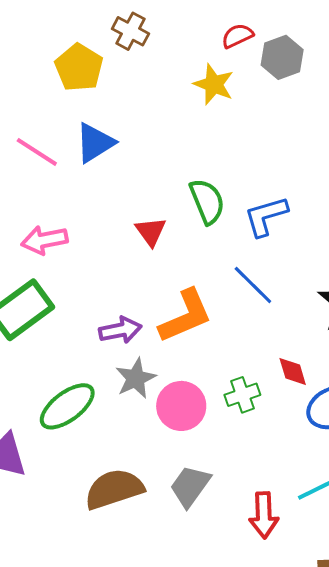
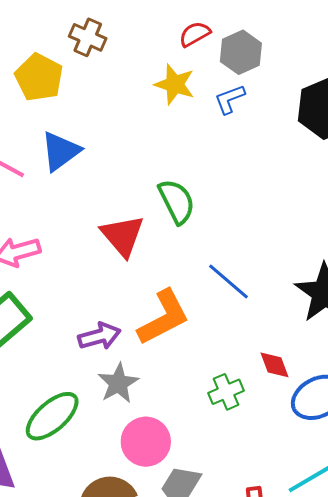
blue L-shape: (266, 216) -> (230, 99), moved, size x0.7
red triangle: (151, 232) -> (123, 236), size x1.4
pink circle: (181, 406) -> (146, 442), moved

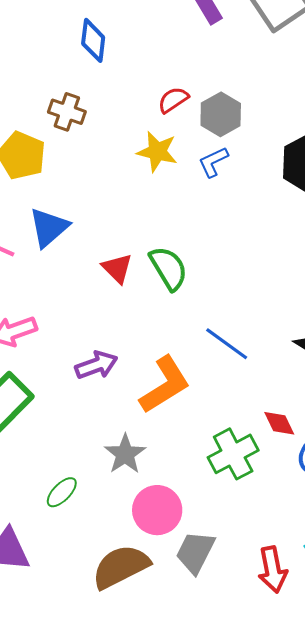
red triangle: (123, 236) -> (117, 268), moved, size x0.7
purple arrow: (99, 336) -> (96, 365), moved
green cross: (226, 392) -> (233, 454), size x1.4
green ellipse: (52, 416) -> (62, 492), size x0.6

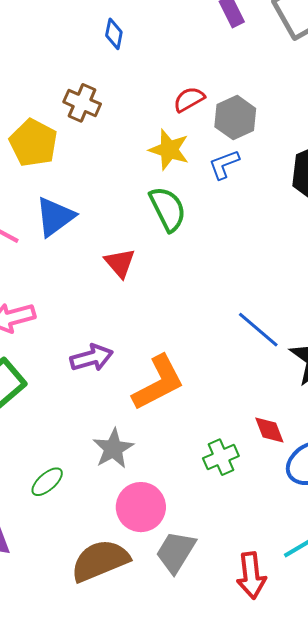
blue diamond: (93, 40) -> (114, 34), size x0.7
green semicircle: (169, 268) -> (168, 209), moved
blue line: (227, 344) -> (258, 330), moved
green cross: (233, 454) -> (221, 457), size x0.7

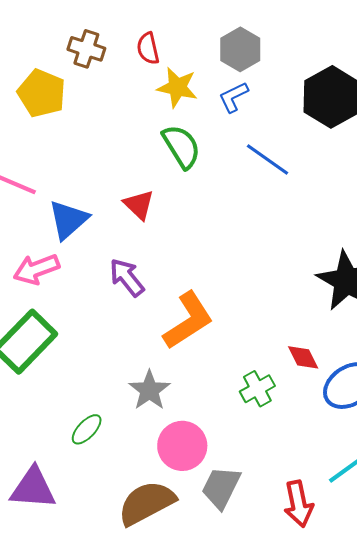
red semicircle: (189, 99) -> (148, 48), moved, turned -68
blue triangle: (55, 217) -> (68, 220), moved
blue line: (258, 330) -> (267, 159), moved
purple arrow: (92, 358) -> (127, 277), moved, turned -108

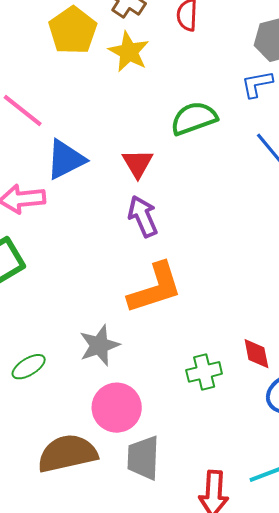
yellow star: (177, 87) -> (129, 52), moved
green semicircle: (181, 146) -> (194, 118), turned -93
purple arrow: (127, 277) -> (143, 216), moved
gray trapezoid: (221, 487) -> (143, 458), turned -39

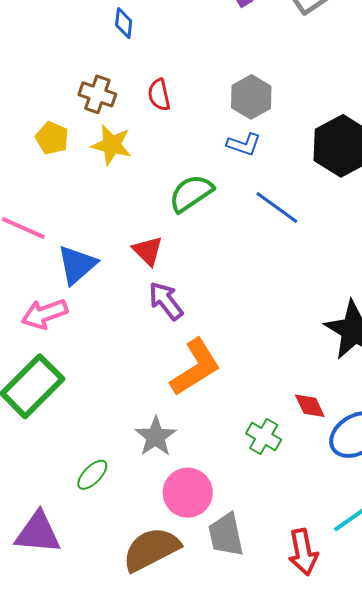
yellow pentagon: (73, 30) -> (52, 138), size x0.7
blue L-shape: (257, 84) -> (244, 144), turned -136
green cross: (204, 372) -> (264, 437), turned -32

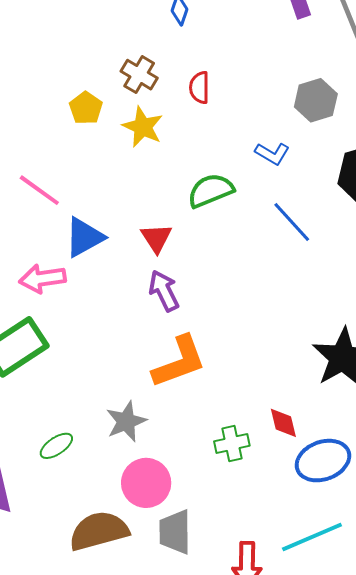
gray hexagon: (251, 97) -> (316, 100), moved
green cross: (264, 437) -> (232, 443), turned 36

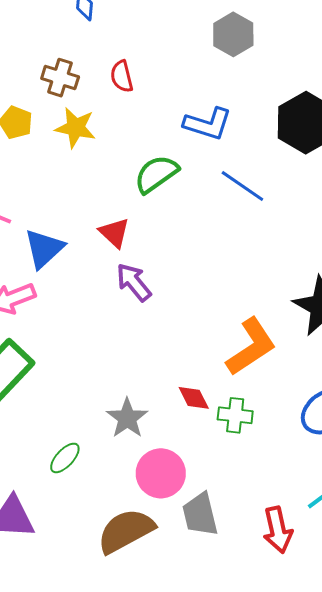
gray hexagon: (316, 100) -> (233, 34), moved
blue L-shape: (272, 154) -> (208, 124), size x1.4
orange L-shape: (179, 362) -> (251, 347), moved
red diamond: (283, 423) -> (194, 398), moved
green cross: (232, 443) -> (235, 415), turned 32

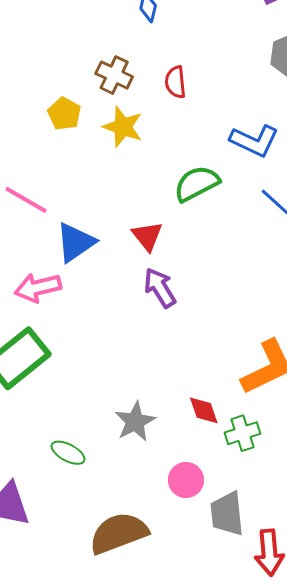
green cross: (235, 415) -> (243, 433), turned -32
green ellipse: (65, 458) -> (68, 453), turned 68
pink circle: (161, 473) -> (186, 480), moved, size x0.7
gray trapezoid: (200, 514) -> (227, 514), moved

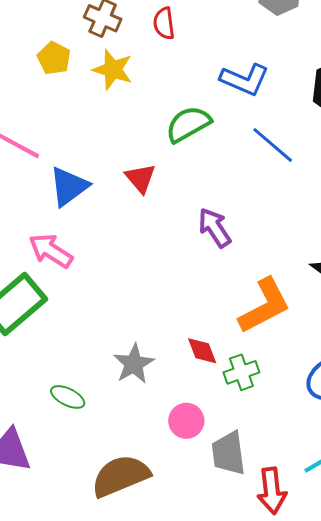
pink arrow: (38, 288) -> (51, 251), moved, turned 48
purple arrow: (160, 288) -> (215, 228), moved

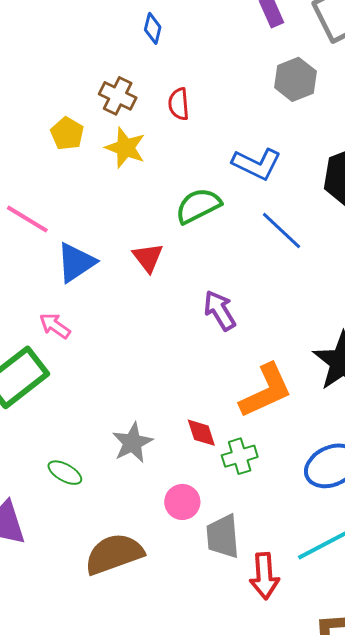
pink arrow: (51, 251) -> (55, 326), size x0.7

